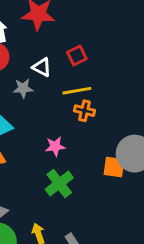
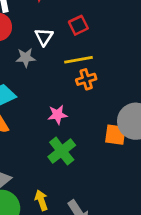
white triangle: (42, 67) -> (44, 37), turned 36
orange cross: (85, 111) -> (86, 79), turned -30

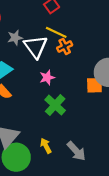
white triangle: (44, 37) -> (36, 47), moved, size x1.6
yellow line: (78, 60) -> (56, 32), turned 45

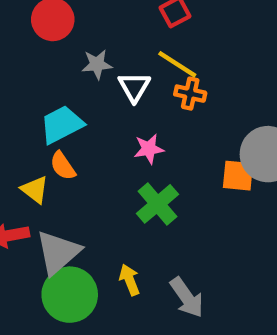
orange cross: (65, 46) -> (190, 94), turned 32
white triangle: (36, 47) -> (134, 87), size x0.7

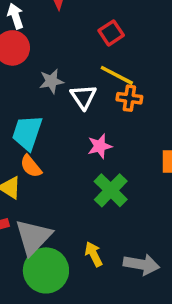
cyan trapezoid: (62, 124) -> (27, 133), turned -39
gray arrow: (187, 298) -> (141, 264), turned -40

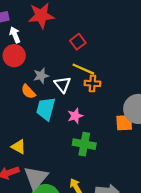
cyan trapezoid: (27, 133) -> (46, 109), moved
orange semicircle: (31, 166) -> (28, 92), moved
green cross: (111, 190) -> (84, 144), turned -30

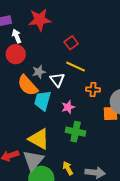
orange cross: (92, 83) -> (93, 89), moved
orange semicircle: (28, 92) -> (28, 85), size x1.6
yellow triangle: (19, 147) -> (39, 139), moved, size x1.6

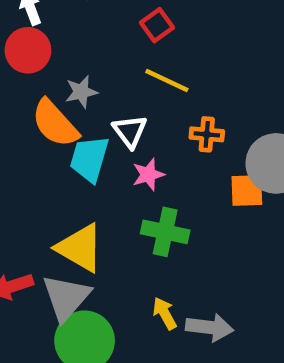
white triangle: (57, 80) -> (130, 131), moved
yellow arrow: (68, 168) -> (165, 313), moved

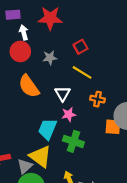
gray star: (81, 92) -> (50, 58), moved
cyan trapezoid: (89, 159) -> (47, 129), moved
yellow triangle: (80, 248) -> (40, 156), moved
gray triangle: (66, 297) -> (25, 166), size x0.7

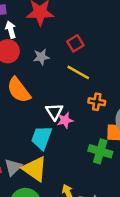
white triangle: (63, 94) -> (54, 112), moved
green cross: (73, 141) -> (100, 151), moved
gray triangle: (25, 166) -> (13, 167), moved

